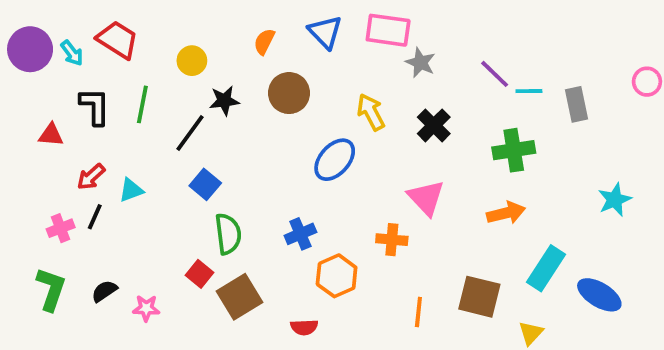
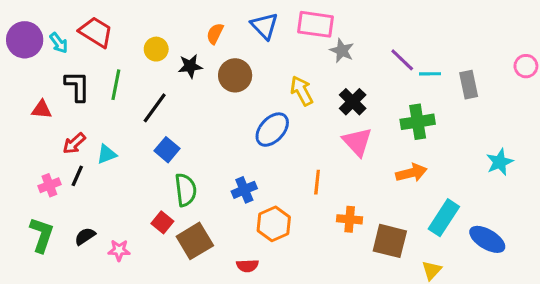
black star: (224, 101) -> (190, 66), moved
pink triangle: (426, 198) -> (357, 142), moved
orange cross: (392, 240) -> (350, 219), moved
orange line: (418, 312) -> (317, 182), moved

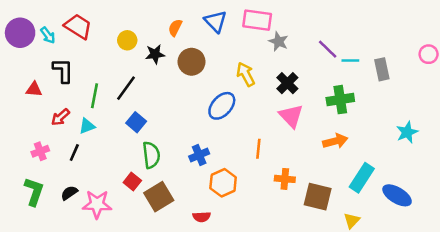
green line: (116, 85) -> (94, 96), moved
black line: (77, 176) -> (74, 152), moved
pink star: (119, 250) -> (97, 204), size x1.6

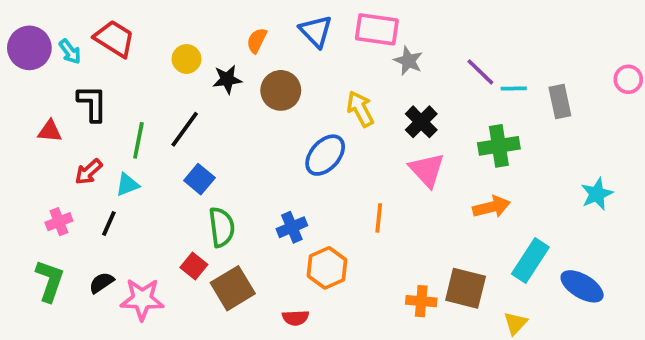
orange cross: (285, 179) -> (421, 301), moved

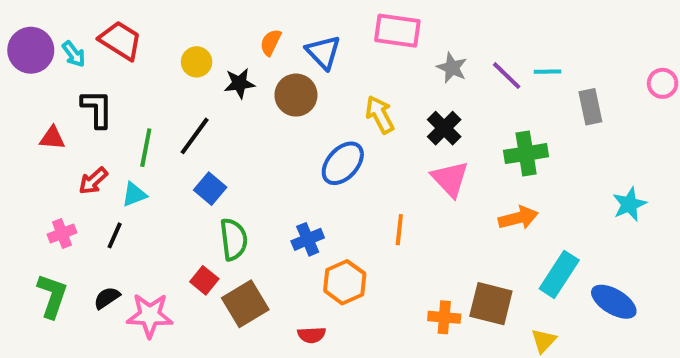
blue triangle: (316, 31) -> (323, 52), moved
gray star: (408, 61) -> (452, 68), moved
cyan line: (514, 89) -> (547, 72), moved

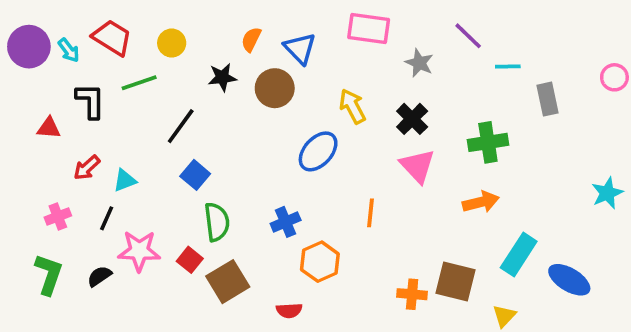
yellow circle: (197, 62) -> (172, 43), moved
purple line: (507, 76) -> (468, 36), moved
green line: (146, 148) -> (139, 83), moved, turned 60
cyan star: (629, 204) -> (607, 193), moved
pink star: (150, 315) -> (139, 251), moved

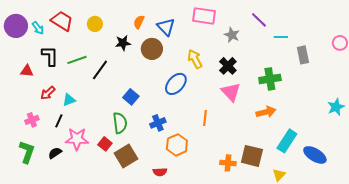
green line: (139, 83) -> (77, 60), moved
blue square: (195, 175) -> (131, 97), moved

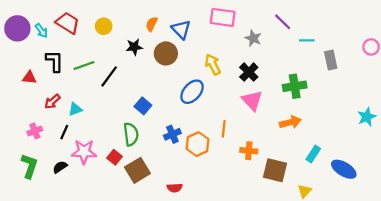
cyan rectangle: (287, 141) -> (313, 154), size x0.7
orange hexagon: (177, 145) -> (198, 144), moved
orange cross: (228, 163) -> (249, 151), moved

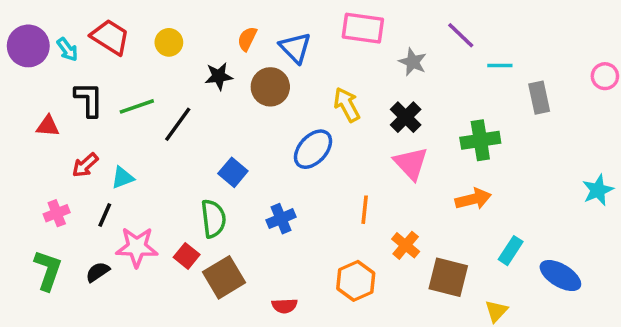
orange hexagon: (198, 144) -> (356, 281), moved
orange cross: (249, 151) -> (406, 245), turned 35

